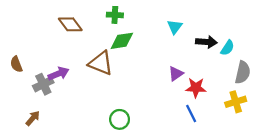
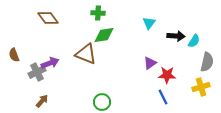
brown diamond: (70, 24) -> (48, 18), moved
brown arrow: (33, 118) -> (42, 101), moved

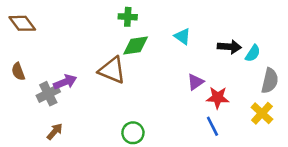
brown diamond: (48, 18) -> (22, 23), moved
cyan triangle: (149, 23) -> (182, 36), moved, turned -32
yellow cross: (201, 87) -> (262, 113), turned -30

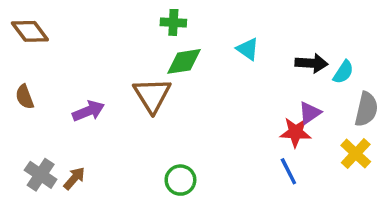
brown triangle: (112, 70) -> (152, 95), turned 36
purple triangle: (195, 82) -> (310, 113), moved
gray cross: (48, 94) -> (41, 175), moved, turned -30

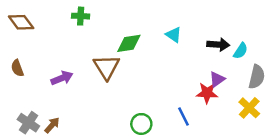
green cross: (173, 22) -> (81, 16), moved
blue line: (288, 171) -> (184, 117), moved
green circle: (180, 180) -> (141, 124), moved

